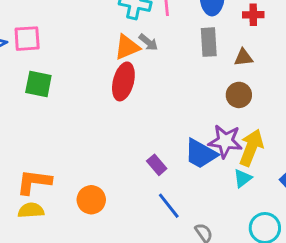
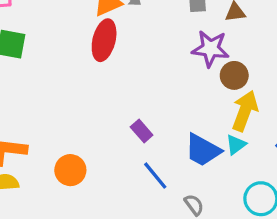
brown circle: (239, 95) -> (234, 75), moved
purple star: (225, 141) -> (210, 49), moved
blue trapezoid: (201, 154) -> (203, 150), moved

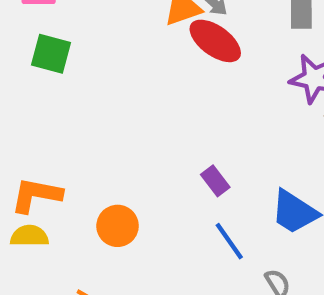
red ellipse: (104, 40) -> (215, 41), moved, turned -72

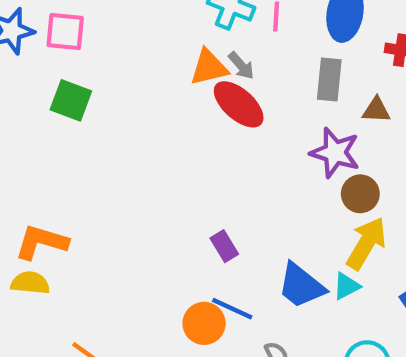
orange circle: (118, 226) -> (204, 323), moved
blue line: (229, 241) -> (232, 309), turned -36

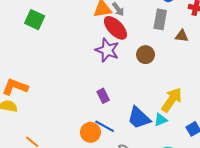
purple star: (335, 153) -> (107, 50), moved
brown circle: (360, 194) -> (146, 55), moved

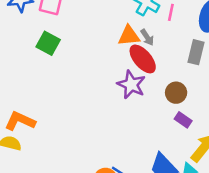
purple rectangle: (103, 96) -> (183, 120), moved, turned -32

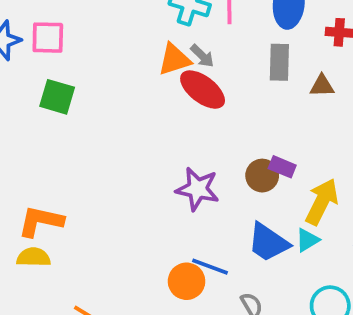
purple star: (131, 85) -> (198, 189), moved
brown circle: (176, 93) -> (262, 176), moved

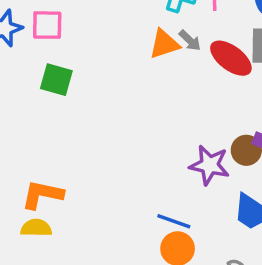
red ellipse: (203, 90) -> (231, 58), moved
purple star: (198, 189) -> (209, 165), moved
blue line: (210, 267) -> (174, 221), moved

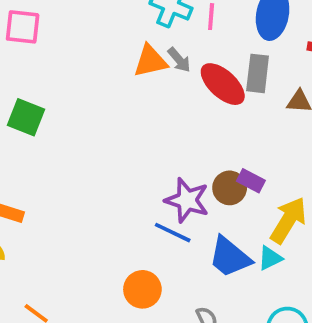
green square: (56, 80) -> (26, 117), moved
blue line: (174, 221) -> (173, 233), moved

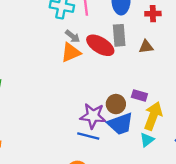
orange triangle: (150, 61) -> (71, 53), moved
purple rectangle: (251, 181) -> (139, 96), moved
blue trapezoid: (230, 257) -> (120, 124), moved, turned -48

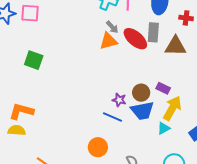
brown triangle: (146, 47) -> (175, 46), size x1.6
purple star: (93, 116) -> (119, 100), size x0.6

